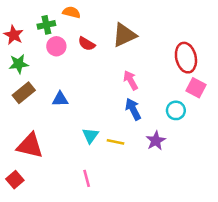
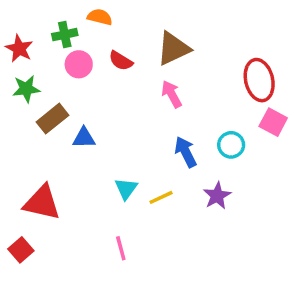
pink arrow: (131, 80) -> (172, 94), moved
brown rectangle: (24, 93) -> (52, 119), moved
cyan circle: (176, 110) -> (231, 145), moved
yellow line: (116, 142) -> (161, 197), turned -36

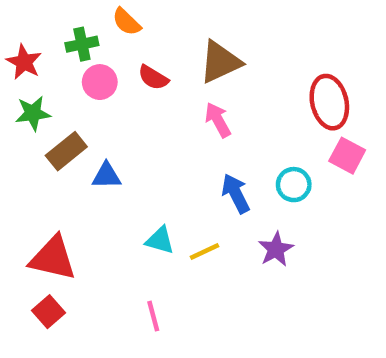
orange semicircle: (100, 17) -> (127, 22), turned -150
cyan triangle: (126, 189) -> (160, 240), turned -50
red square: (21, 250) -> (48, 312), moved

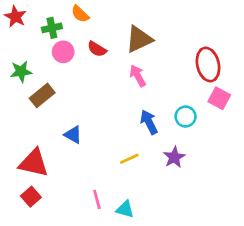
red star: (24, 62) -> (15, 17), moved
blue triangle: (106, 176) -> (73, 135), moved, turned 30
cyan triangle: (160, 240) -> (125, 209), moved

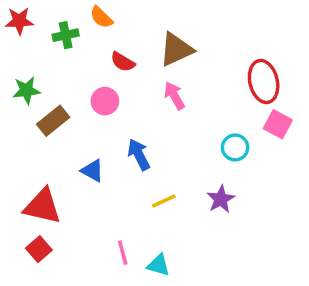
red star: (15, 17) -> (19, 21), turned -30
pink circle: (63, 52) -> (105, 101), moved
blue arrow: (149, 122) -> (139, 155), moved

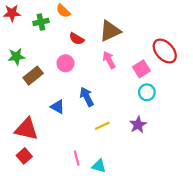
red ellipse: (264, 81) -> (165, 51), turned -30
pink square: (278, 124) -> (141, 69), moved, turned 30

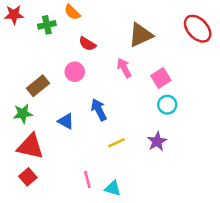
brown triangle: (110, 31) -> (141, 35), moved
red ellipse: (165, 51) -> (198, 29), moved
green star: (16, 57) -> (23, 114), moved

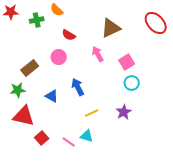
red square: (28, 177) -> (42, 138), moved
pink line: (87, 179) -> (69, 142), turned -40
cyan triangle: (113, 188) -> (87, 136), moved

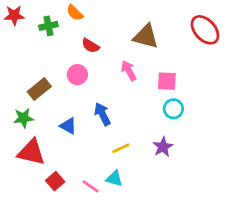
brown triangle: (111, 28) -> (146, 36), turned 40
pink square: (127, 62) -> (167, 81), turned 35

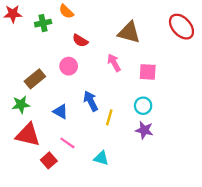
cyan circle: (173, 109) -> (143, 106), moved
purple star: (163, 147) -> (144, 130), turned -30
yellow line: (121, 148) -> (109, 117), moved, turned -49
pink line: (91, 186) -> (67, 143), moved

